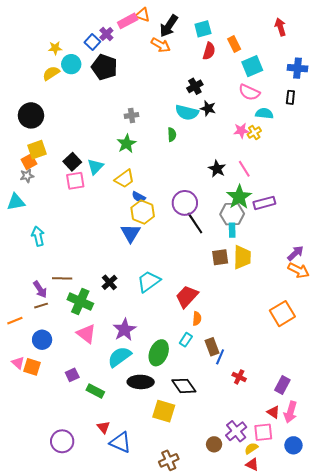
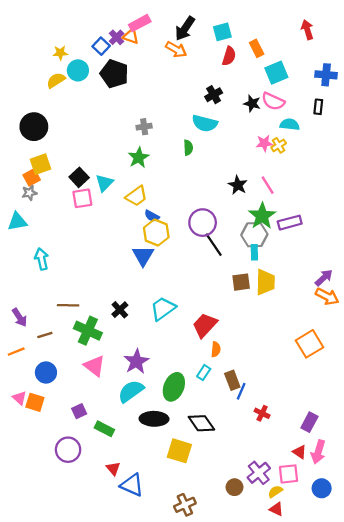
orange triangle: (143, 15) -> (131, 36), moved
black star: (208, 108) -> (252, 103), moved
purple arrow: (40, 289) -> (20, 317), moved
purple circle: (62, 441) -> (68, 450), moved

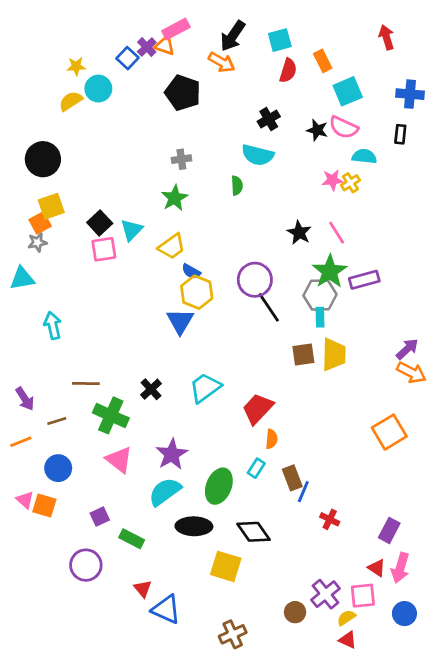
black pentagon: (114, 74) -> (183, 93), moved

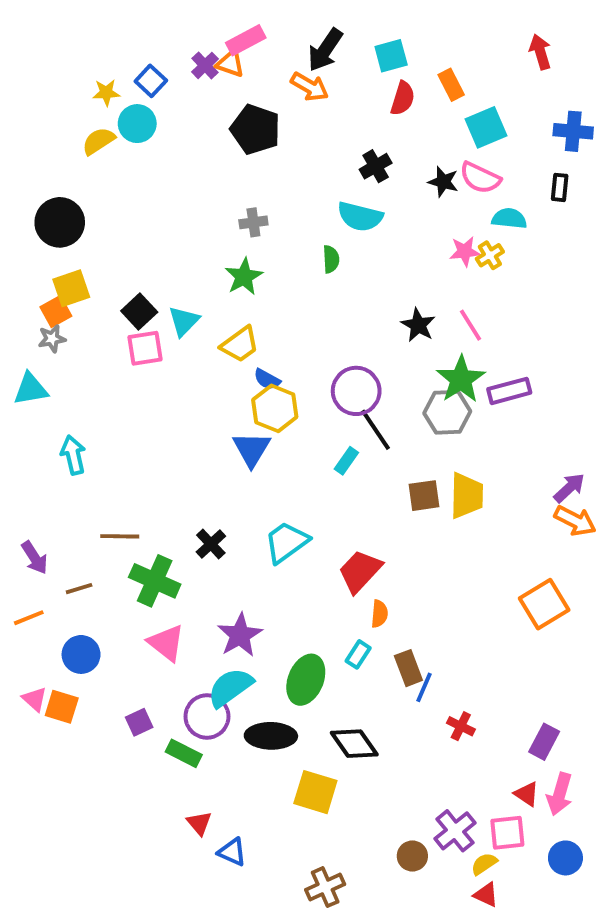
blue square: (127, 58) -> (151, 81), moved
cyan rectangle: (320, 317) -> (346, 461), moved, turned 36
purple circle: (86, 565) -> (207, 716), moved
blue triangle: (166, 609) -> (232, 852), size x0.7

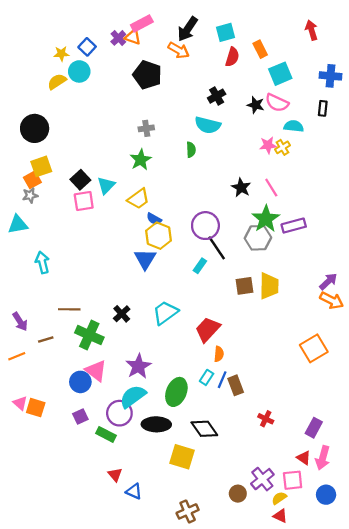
blue circle: (81, 654) -> (80, 382), moved
blue line: (424, 687) -> (222, 380), moved

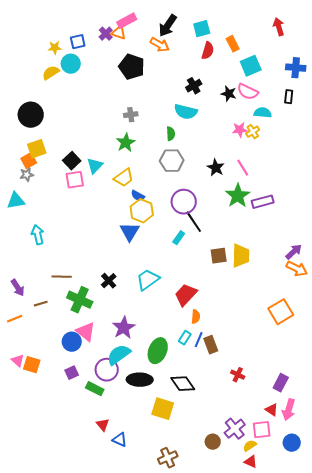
blue square: (87, 47) -> (78, 42), turned 35
gray hexagon: (258, 238) -> (172, 161), moved

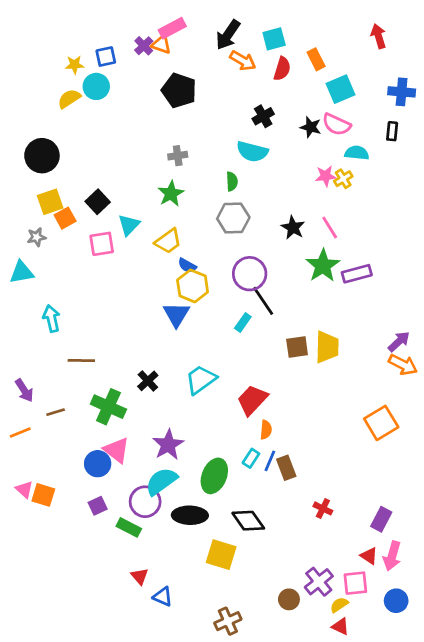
orange arrow: (160, 45) -> (243, 61), moved
orange square: (29, 161) -> (65, 218), moved
black square: (72, 161) -> (98, 202), moved
brown line: (62, 277) -> (81, 361), moved

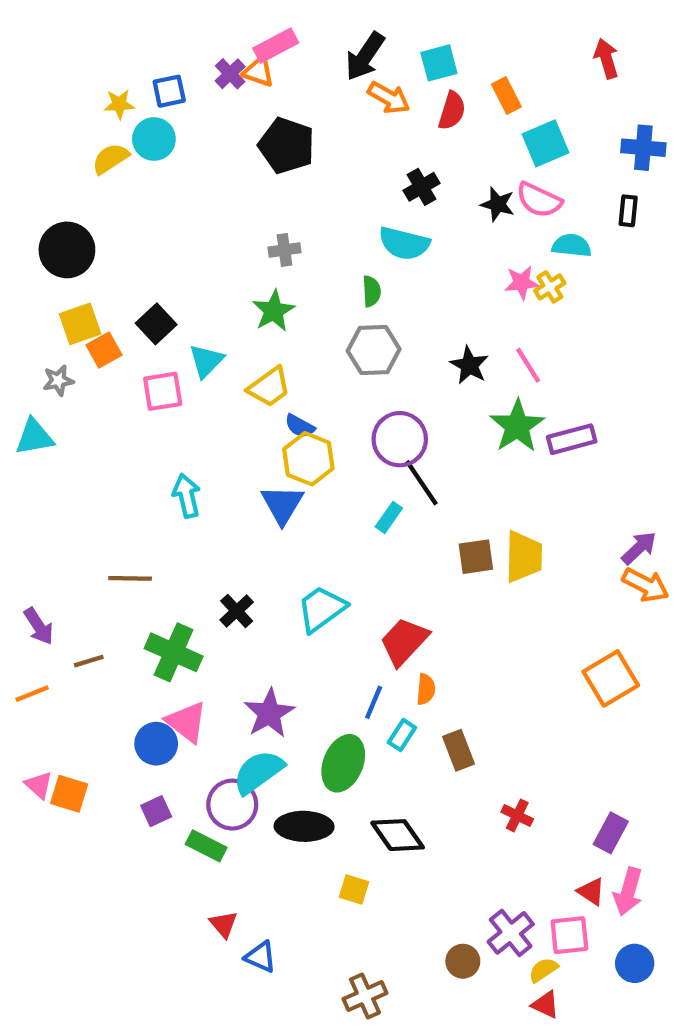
cyan arrow: (51, 318) -> (187, 496), moved
blue line: (270, 461) -> (374, 702), moved
yellow square: (221, 555) -> (354, 889), size x0.6

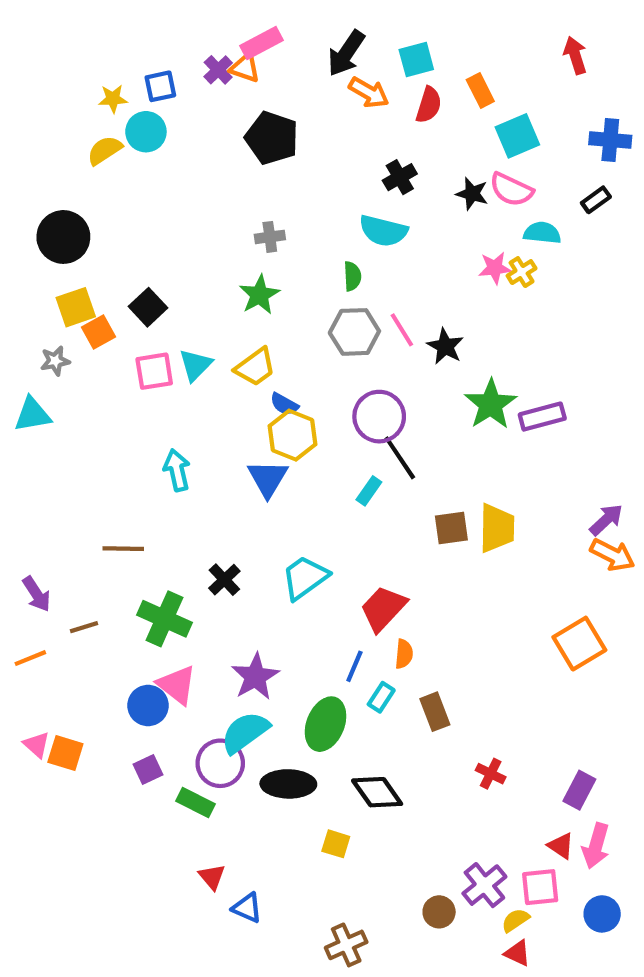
black rectangle: (628, 211) -> (596, 200), turned 48
cyan triangle: (206, 361) -> (195, 365), moved
pink line: (528, 365) -> (402, 330), moved

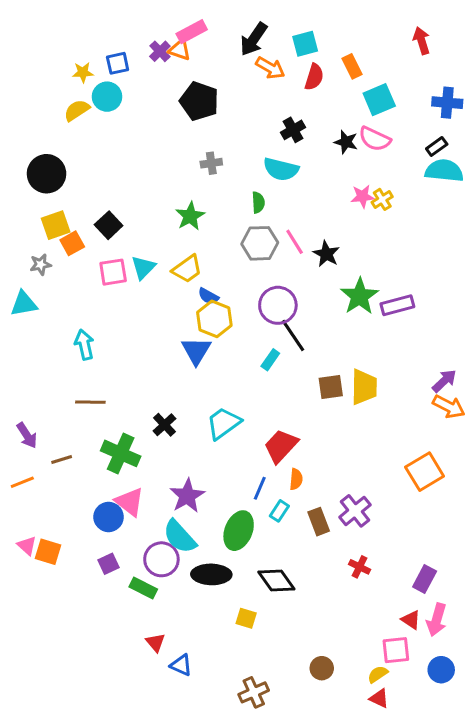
cyan semicircle: (542, 233) -> (444, 171), moved, size x1.4
gray cross: (270, 237) -> (211, 163), moved
cyan arrow: (177, 470) -> (84, 345), moved
cyan semicircle: (245, 732) -> (180, 537), turned -96
purple cross: (484, 885) -> (355, 511), moved

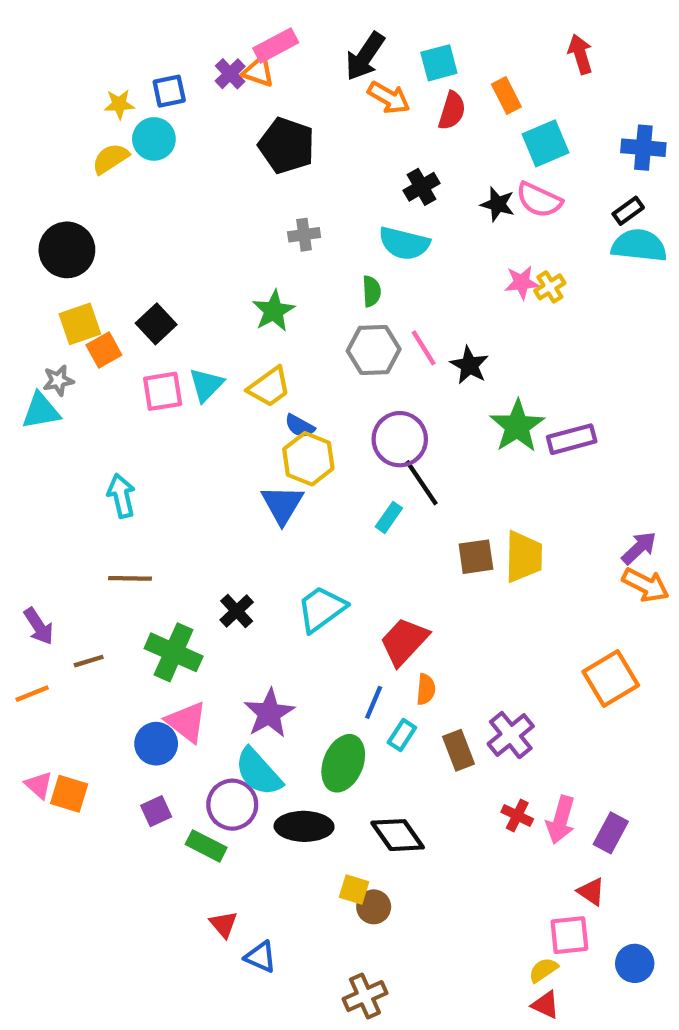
red arrow: (422, 41) -> (580, 54), moved
cyan triangle: (24, 304) -> (41, 411), moved
pink arrow: (437, 620) -> (561, 820), moved
brown circle: (322, 668) -> (374, 907), moved

